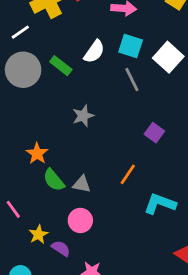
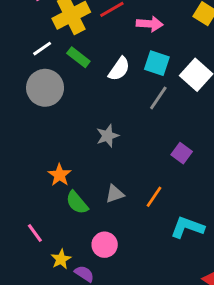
green rectangle: (61, 66) -> (78, 57), moved
gray line: (132, 80) -> (158, 98), turned 60
gray triangle: (82, 184) -> (115, 194), moved, turned -30

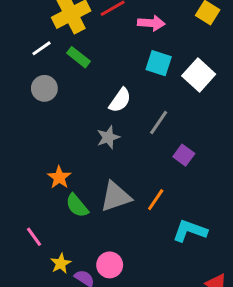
white semicircle: (119, 69) -> (120, 100), moved
gray circle: (45, 88) -> (44, 88), size x0.7
gray line: (158, 98) -> (159, 122), moved
gray triangle: (115, 194) -> (116, 197), size x1.6
pink circle: (105, 245) -> (110, 265), moved

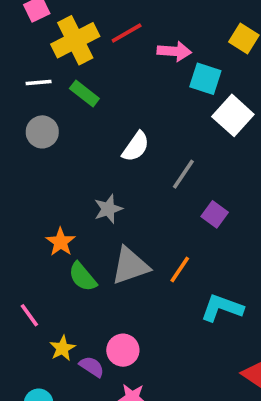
white line: (41, 48) -> (39, 82), turned 30
cyan square: (159, 63) -> (205, 79), moved
gray star: (108, 137) -> (108, 209), moved

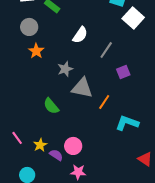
purple square: (215, 214) -> (123, 72), turned 32
orange star: (61, 242) -> (36, 51), moved
gray triangle: (130, 266) -> (82, 88), moved, turned 30
pink line: (29, 315) -> (17, 138), moved

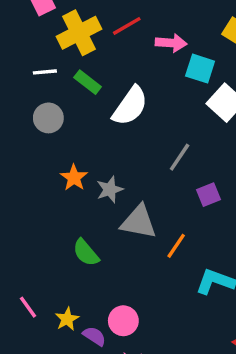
white semicircle: (80, 35) -> (130, 106), moved, size x1.4
orange star: (36, 51) -> (74, 178), moved

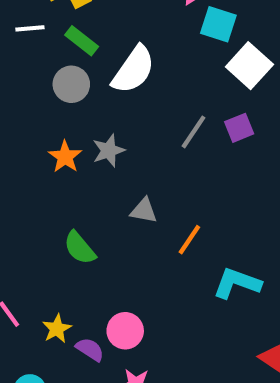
gray circle: (48, 118) -> (71, 84), moved
gray star: (110, 190) -> (109, 151), moved
purple square: (209, 195) -> (239, 128), moved
gray triangle: (139, 222) -> (144, 211), size x0.6

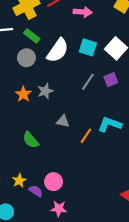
cyan square: (218, 24) -> (88, 47), moved
cyan L-shape: (237, 283) -> (110, 124), moved

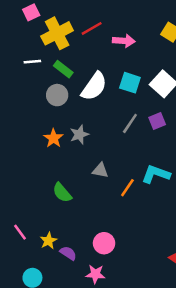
pink circle: (54, 182) -> (104, 243), moved

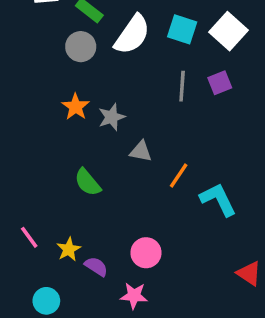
gray line: (130, 123) -> (182, 86), turned -30
gray star: (79, 135) -> (112, 117), moved
cyan L-shape: (156, 174) -> (218, 199), moved, turned 44

